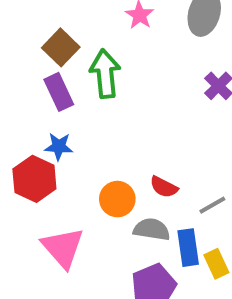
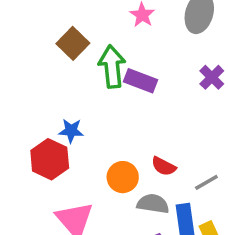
purple rectangle: (59, 92) -> (141, 81), moved, turned -44

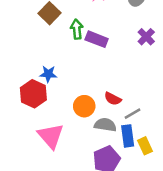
green arrow: (112, 67) -> (77, 29), size x0.7
gray line: (206, 182) -> (133, 114), moved

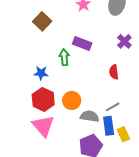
green arrow: (77, 29) -> (64, 57), moved
red hexagon: (33, 94) -> (43, 99), moved
red semicircle: (113, 99) -> (114, 72), moved, turned 56

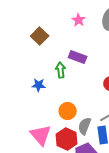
red hexagon: (43, 99) -> (67, 139), moved
gray semicircle: (90, 116) -> (85, 126), turned -78

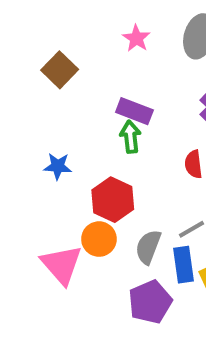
green arrow: (61, 70) -> (130, 137), moved
orange circle: (68, 111) -> (99, 239), moved
red hexagon: (67, 139) -> (113, 200), moved

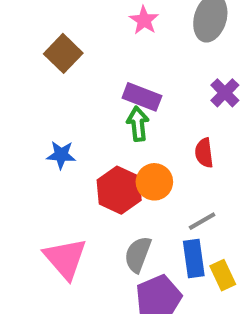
orange circle: (99, 239) -> (154, 182), moved
gray semicircle: (148, 247) -> (138, 254), moved

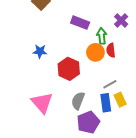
green arrow: (138, 124) -> (102, 36), moved
orange circle: (154, 182) -> (95, 52), moved
yellow rectangle: (223, 275) -> (120, 100), moved

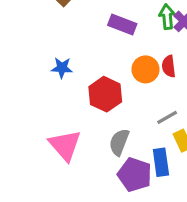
green arrow: (102, 36) -> (167, 17), moved
blue rectangle: (106, 103) -> (161, 162), moved
purple pentagon: (88, 122) -> (135, 175), turned -30

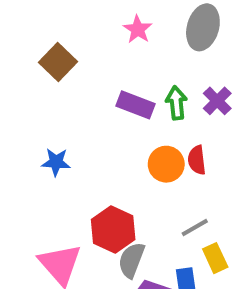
green arrow: (167, 17) -> (176, 103), moved
red hexagon: (105, 94) -> (113, 229), moved

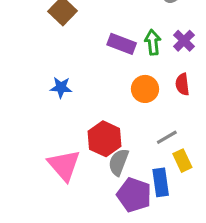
red semicircle: (197, 160) -> (182, 84), moved

